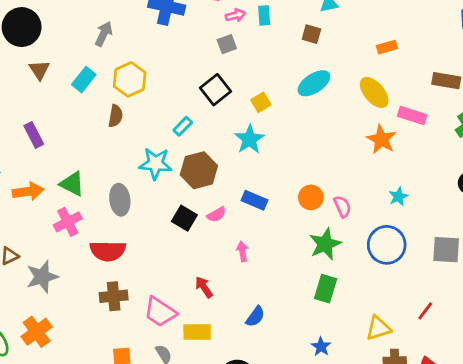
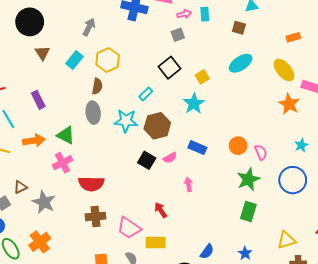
gray ellipse: (120, 200) -> (93, 113), moved
gray star: (42, 277) -> (44, 202), turned -30
blue semicircle: (255, 316) -> (207, 252), moved

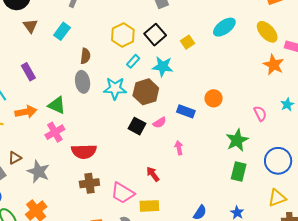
yellow hexagon: (108, 60) -> (123, 35), moved
cyan star: (194, 104) -> (163, 67), moved, turned -30
orange circle: (238, 146) -> (214, 98), moved
pink semicircle: (261, 152) -> (260, 114), moved
blue circle: (293, 180) -> (278, 161), moved

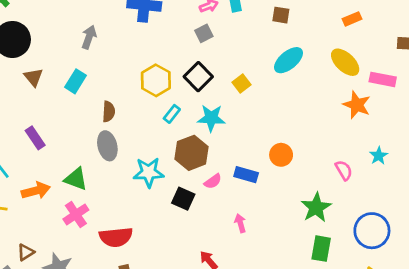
cyan star: (115, 88) -> (149, 172), moved
pink semicircle: (160, 123) -> (213, 181), moved

